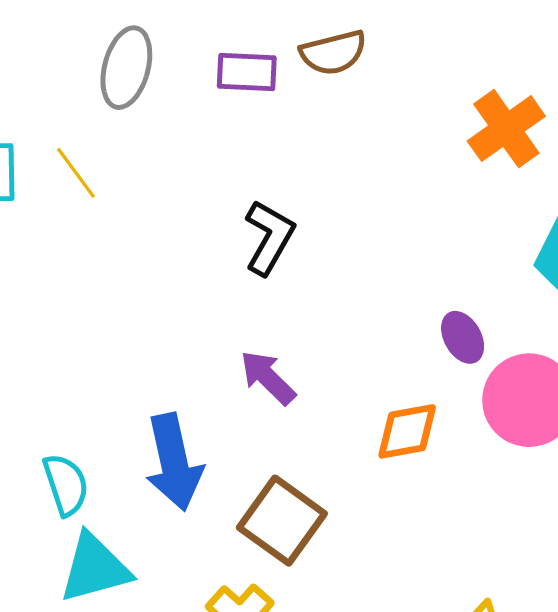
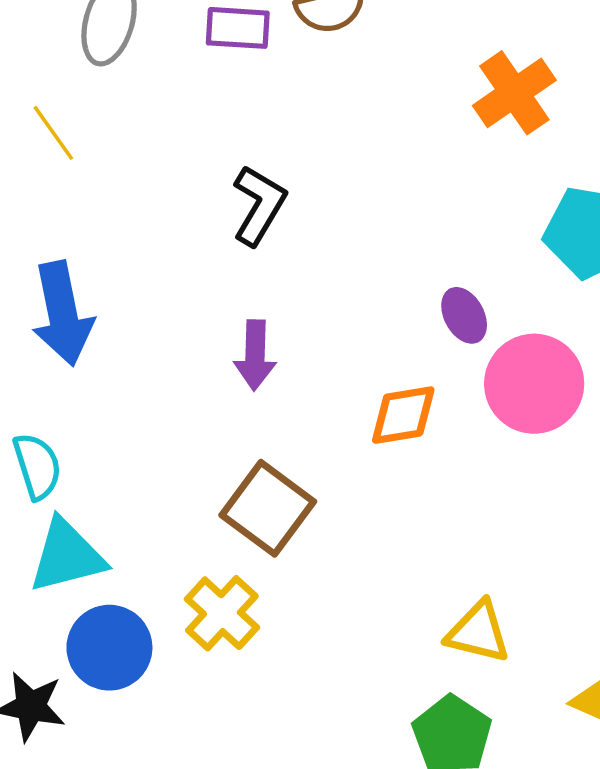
purple arrow: (268, 378) -> (255, 355), turned -134
blue arrow: (174, 462) -> (62, 314), moved

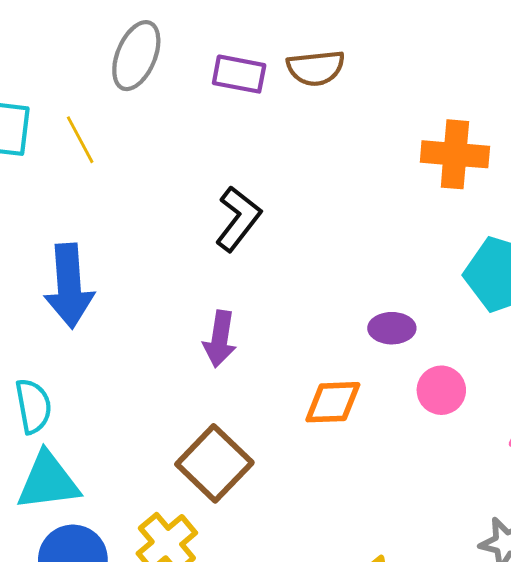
orange cross: (514, 93) -> (455, 154), turned 32
purple ellipse: (464, 315) -> (392, 328), turned -69
pink circle: (534, 384) -> (441, 390), size x0.6

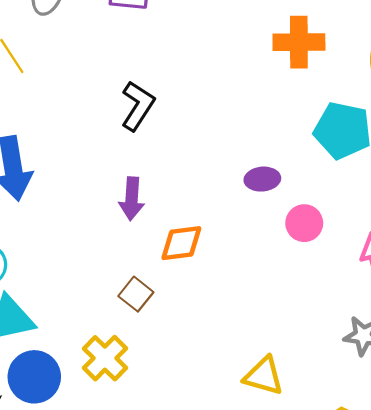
orange diamond: (333, 402) -> (181, 243), moved
brown square: (214, 463) -> (136, 294), size x0.6

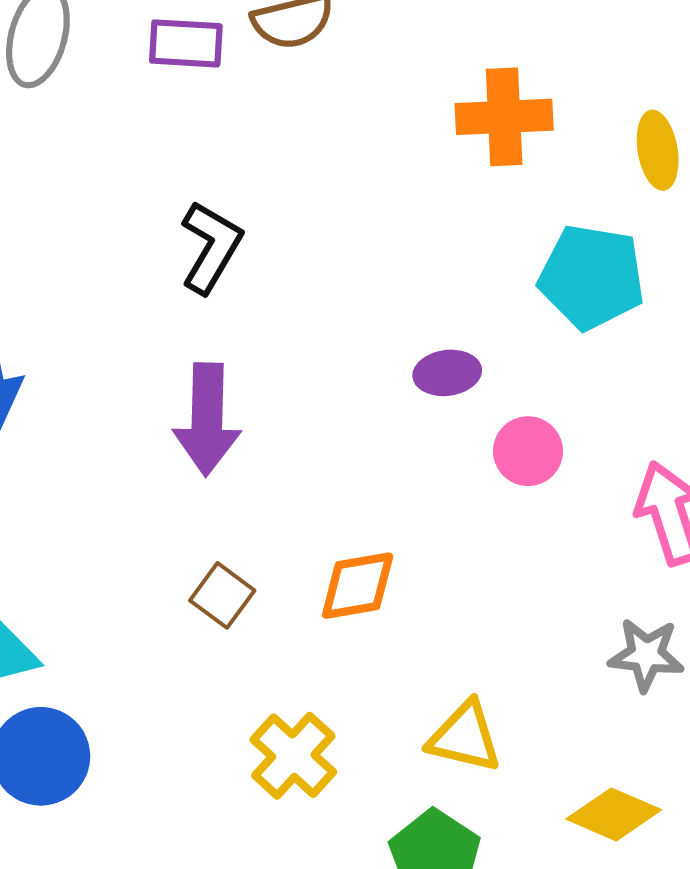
purple arrow: (132, 199) -> (207, 419), size x1.4
orange diamond: (181, 243) -> (358, 586), moved
yellow cross: (105, 358) -> (293, 756), moved

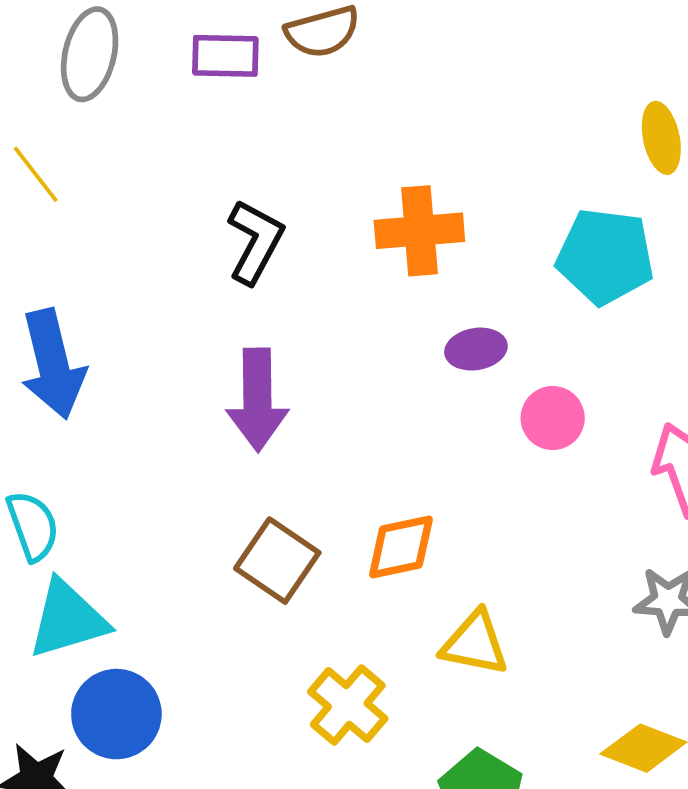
orange cross: (504, 117) -> (419, 231), moved
brown square: (222, 595) -> (277, 561), size x1.4
yellow triangle: (465, 737) -> (475, 643), moved

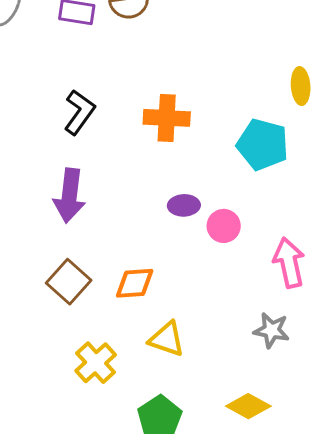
purple ellipse: (476, 349) -> (184, 205), moved

